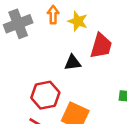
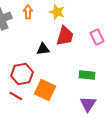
yellow star: (78, 21) -> (57, 12), moved

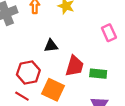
red trapezoid: (65, 36) -> (75, 66), moved

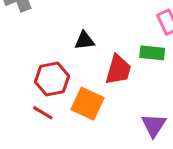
green rectangle: (98, 74) -> (152, 53), moved

